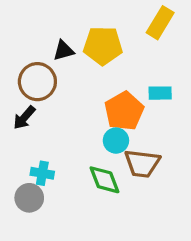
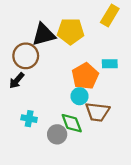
black triangle: (64, 51) -> (44, 35), size x1.6
gray circle: (29, 198) -> (57, 134), moved

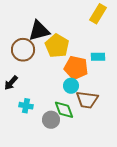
yellow pentagon: (71, 31) -> (57, 46), moved, turned 30
orange pentagon: (85, 76) -> (76, 68), turned -30
black arrow: (17, 81) -> (11, 83), moved

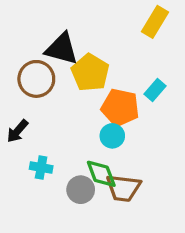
black triangle: (39, 31) -> (62, 49), turned 30
cyan rectangle: (98, 57) -> (155, 90), turned -48
brown trapezoid: (87, 100) -> (123, 188), moved

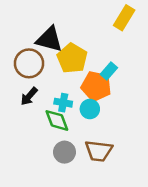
cyan rectangle: (155, 90) -> (109, 71), moved
black arrow: (17, 131) -> (29, 96), moved
cyan cross: (41, 168) -> (63, 103), moved
green diamond: (101, 174) -> (57, 120), moved

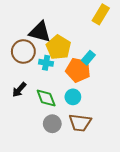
black arrow: (29, 96) -> (19, 90), moved
cyan cross: (63, 103) -> (46, 63), moved
cyan circle: (90, 109) -> (73, 97), moved

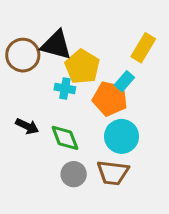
yellow rectangle: (101, 14) -> (143, 48), moved
brown circle: (23, 51) -> (23, 55), moved
black arrow: (19, 90) -> (27, 126), turned -105
cyan circle: (73, 97) -> (122, 136), moved, size x1.5

